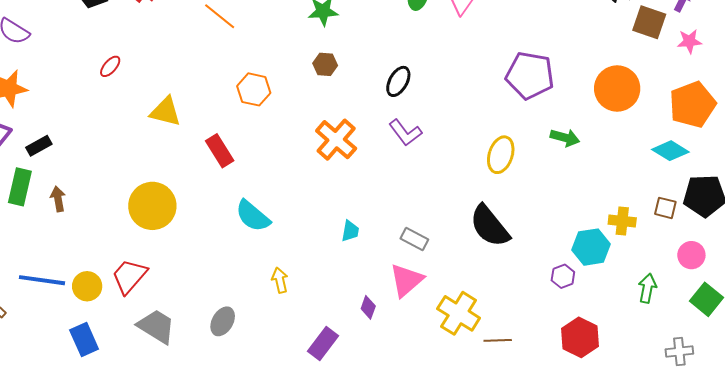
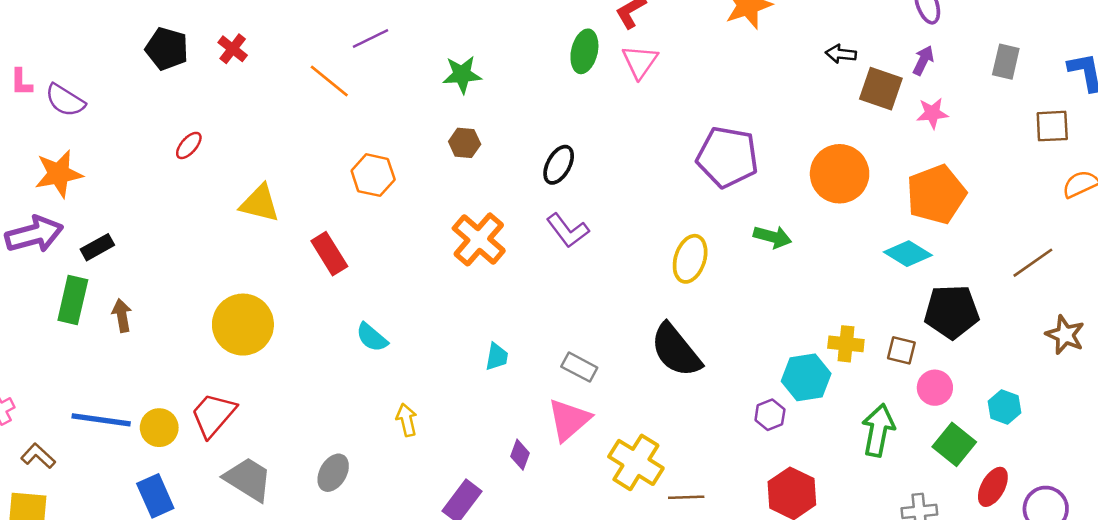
brown square: (665, 208) -> (901, 350), moved
cyan semicircle: (253, 216) -> (372, 337), size x0.7
green arrow: (647, 288) -> (878, 430), size x1.4

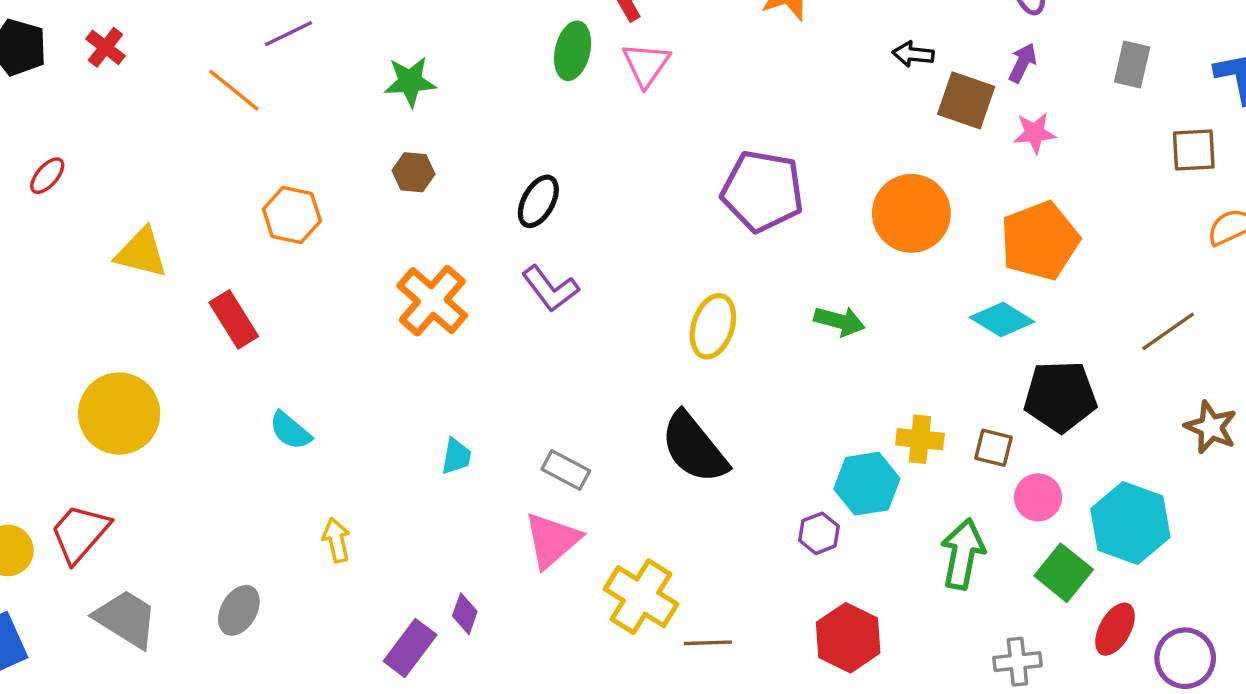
green arrow: (773, 237) -> (840, 321), moved
cyan hexagon: (1004, 407) -> (1130, 523), size x1.8
purple diamond: (520, 455) -> (465, 614), moved

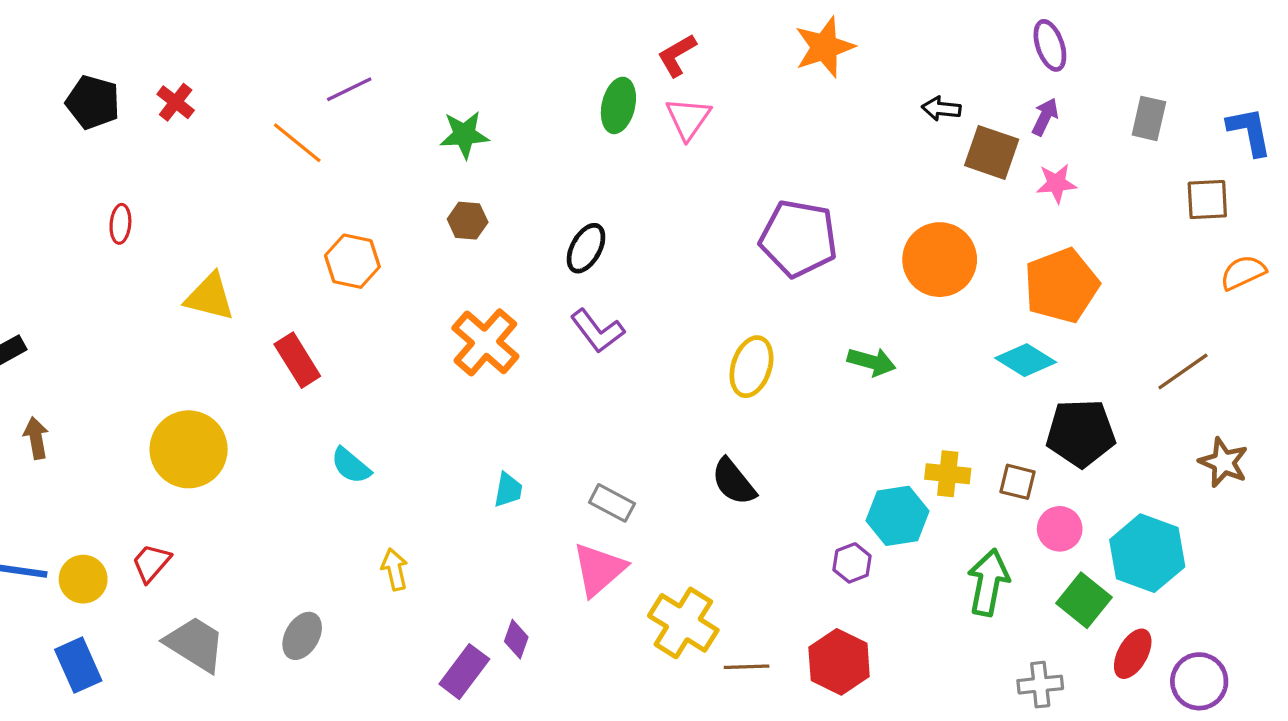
red ellipse: (47, 176) -> (120, 224), turned -36
black semicircle: (694, 448) -> (734, 482), size x0.7
red trapezoid: (80, 533) -> (151, 563), size x0.7
red hexagon: (848, 638) -> (839, 662), moved

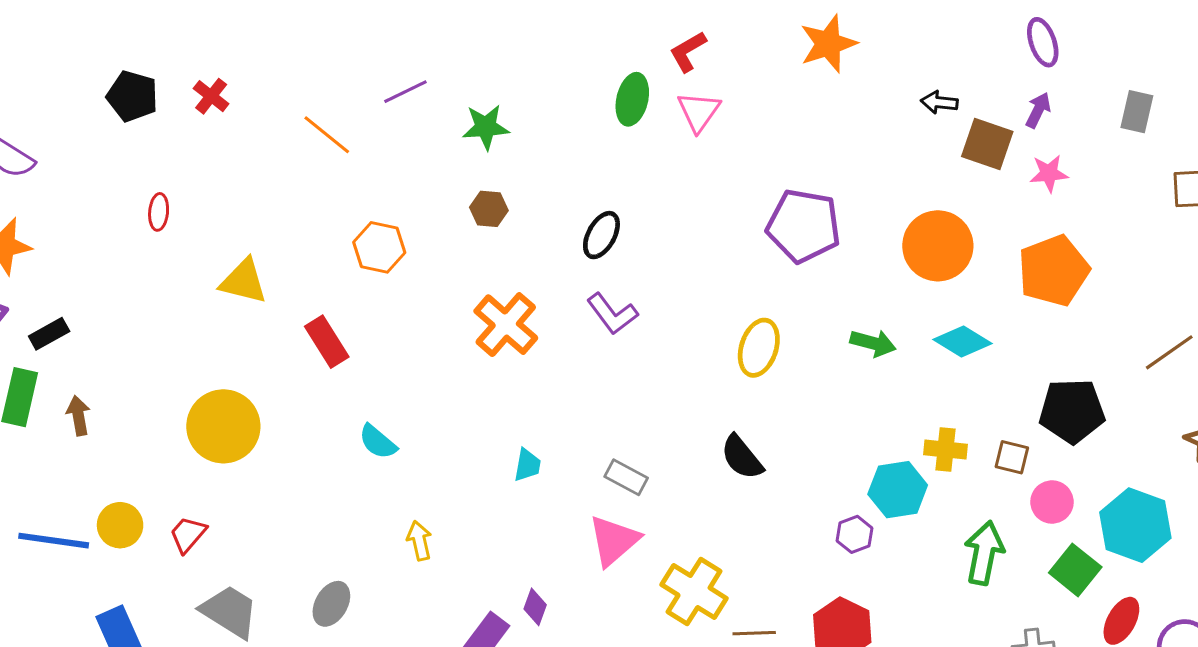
purple line: (349, 89) -> (405, 92), moved
cyan diamond: (1026, 360) -> (962, 342), moved
yellow circle: (83, 579) -> (120, 525), moved

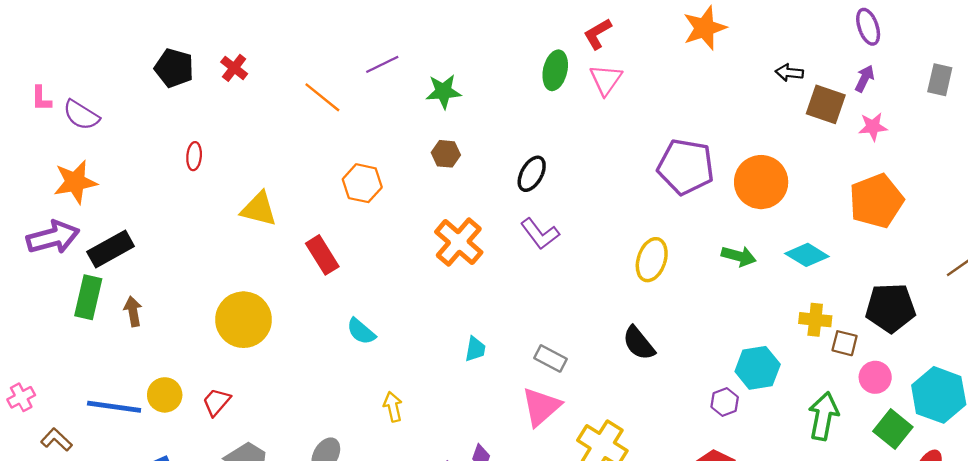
orange circle: (938, 246) -> (761, 182), moved
black rectangle: (49, 334) -> (111, 249), size x1.5
yellow cross: (946, 450) -> (815, 320), moved

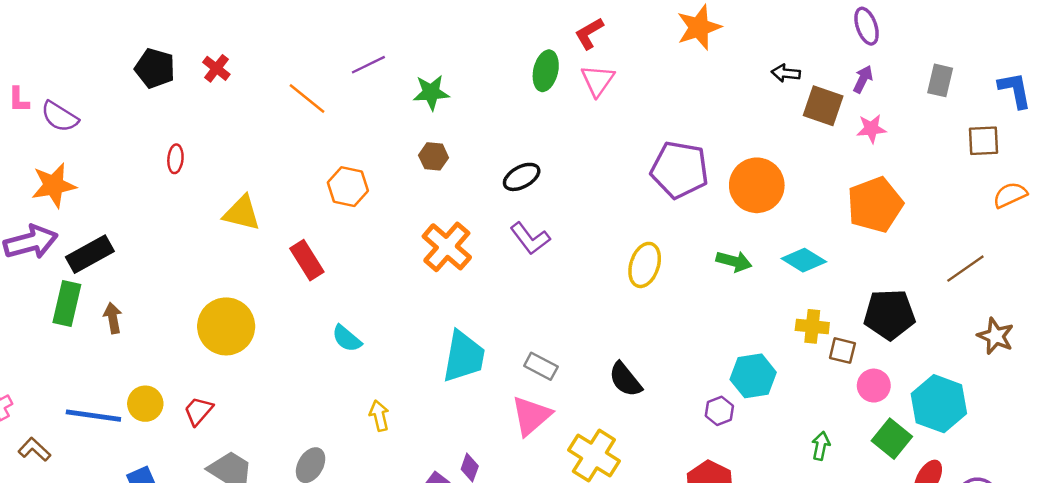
black ellipse: (532, 174) -> (522, 177), turned 32
black semicircle: (639, 343) -> (625, 380), moved
cyan trapezoid: (475, 349) -> (464, 357), size x2.0
green arrow: (823, 416) -> (821, 446), moved, size x0.6

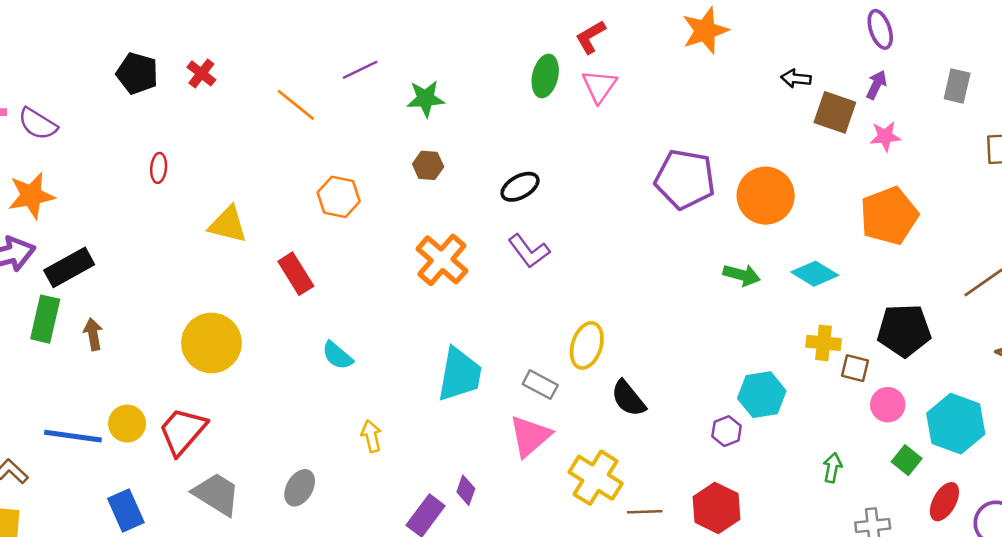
yellow ellipse: (645, 265) -> (587, 345), moved
red trapezoid: (198, 411) -> (182, 431), size x1.6
green square: (892, 439) -> (907, 460), size x0.7

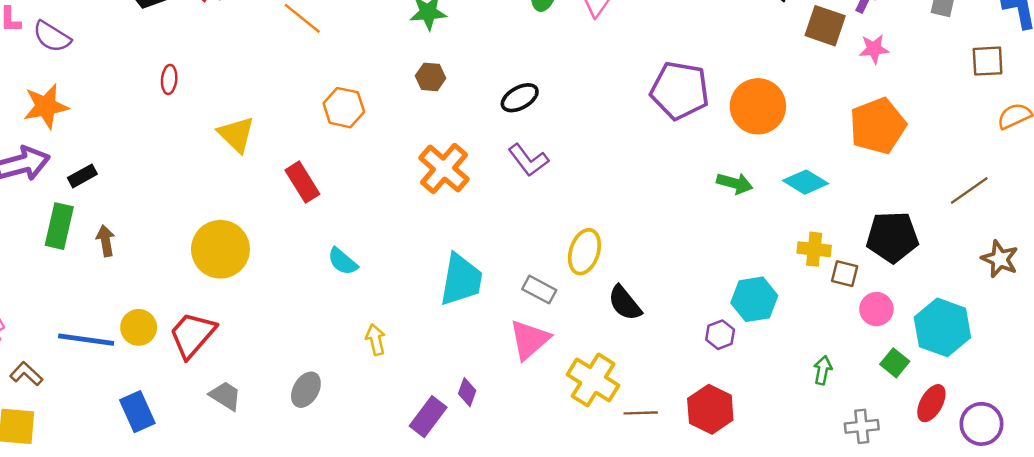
yellow triangle: (228, 225) -> (236, 134), turned 30
black rectangle: (69, 267) -> (82, 176), size x0.6
gray trapezoid: (217, 494) -> (225, 396), size x0.7

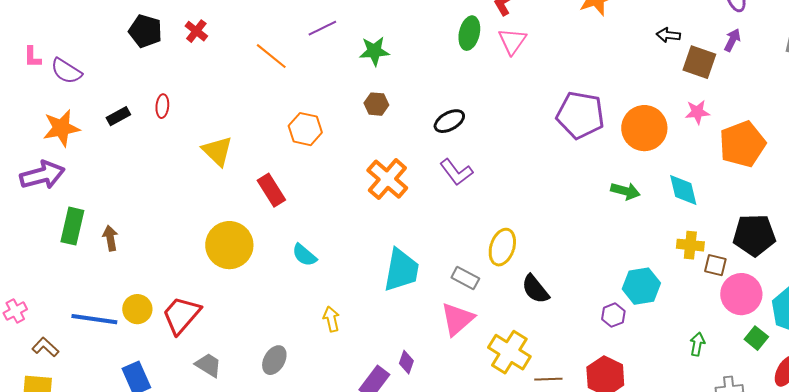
pink star: (874, 49) -> (697, 112), moved
black rectangle: (82, 176) -> (118, 116), moved
cyan diamond: (806, 182) -> (683, 190), turned 45
yellow circle: (220, 249) -> (229, 245), moved
pink circle: (876, 309) -> (741, 294), size x1.5

